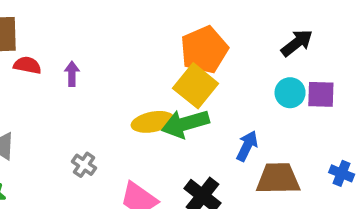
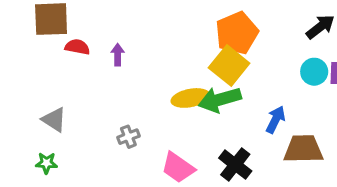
gray cross: (84, 165) -> (128, 137), turned 35

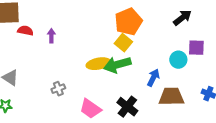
yellow square: (229, 65) -> (123, 43), size x0.7
cyan circle: (314, 72) -> (178, 60), moved

